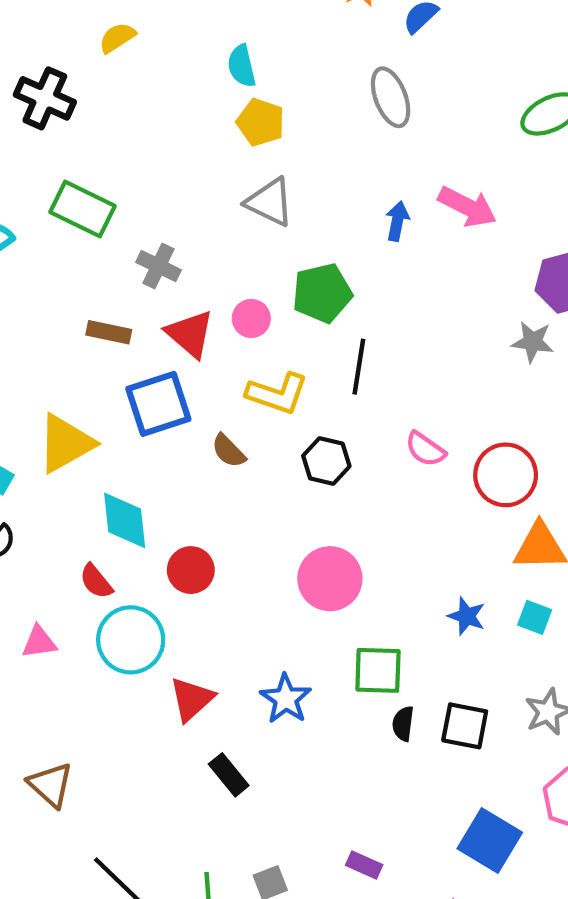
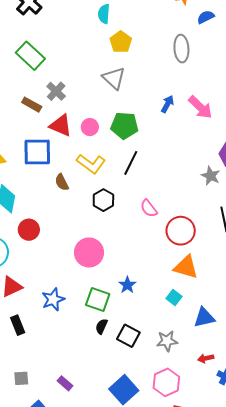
cyan semicircle: (242, 66) -> (104, 14), moved
brown rectangle: (109, 332) -> (32, 105), moved
red triangle: (190, 334) -> (61, 125), turned -35
blue star: (467, 616) -> (127, 285), moved

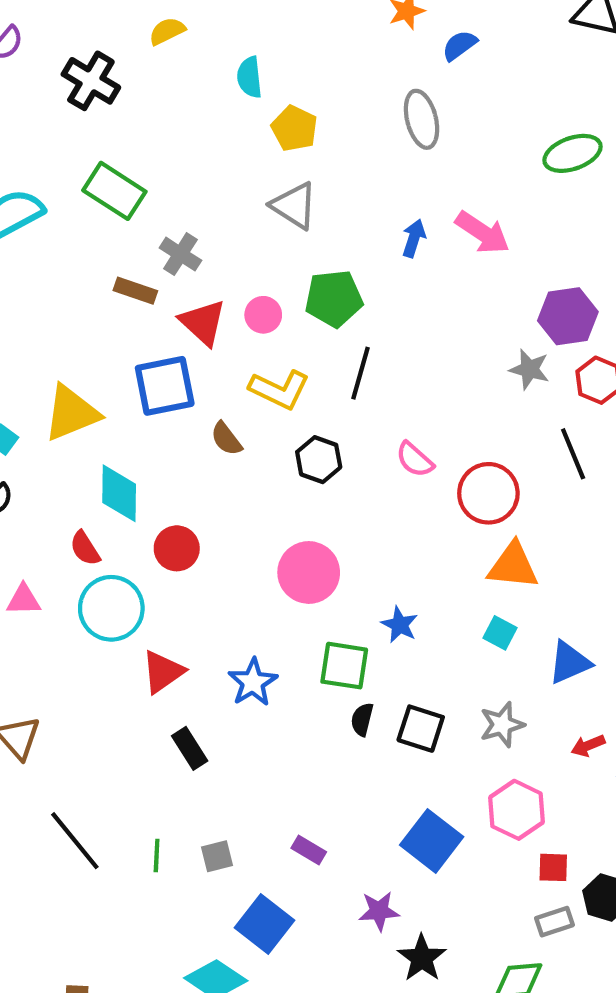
red triangle: (61, 125) -> (203, 322), turned 30

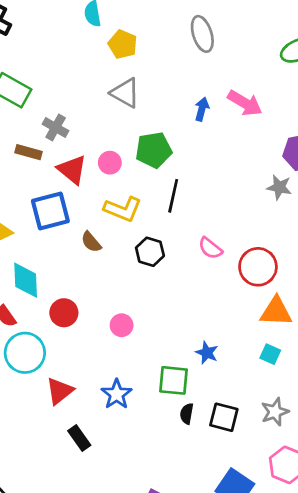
pink circle: (309, 572) -> (122, 325), moved, size x0.6

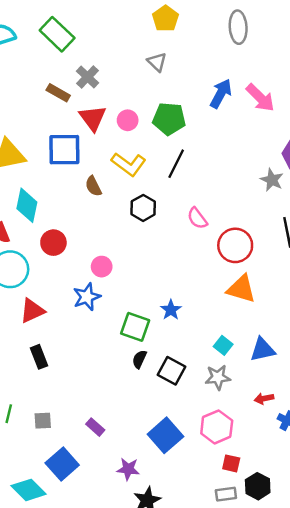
gray triangle: (125, 93) -> (157, 62), size x0.7
blue arrow: (202, 109) -> (221, 94), size x1.4
cyan square: (270, 354) -> (223, 345), moved
blue star: (117, 394) -> (87, 297), moved

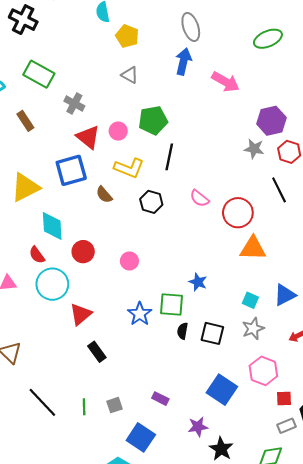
brown rectangle: (58, 93) -> (25, 121), moved, turned 42
blue arrow: (221, 94) -> (183, 61), moved
blue star: (87, 297) -> (140, 314), moved

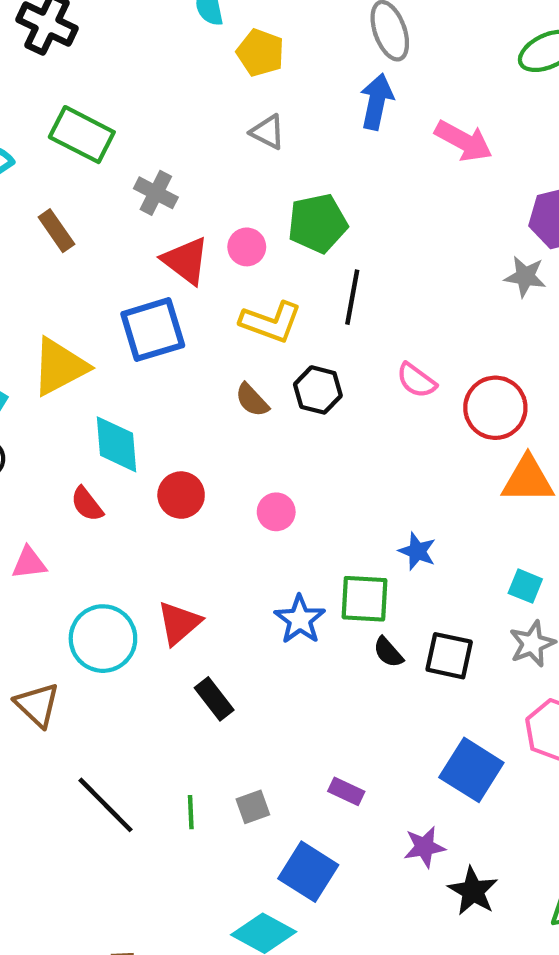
brown semicircle: (104, 195) -> (252, 400), moved
cyan circle: (52, 284) -> (103, 639), moved
black semicircle: (183, 331) -> (388, 652), turned -49

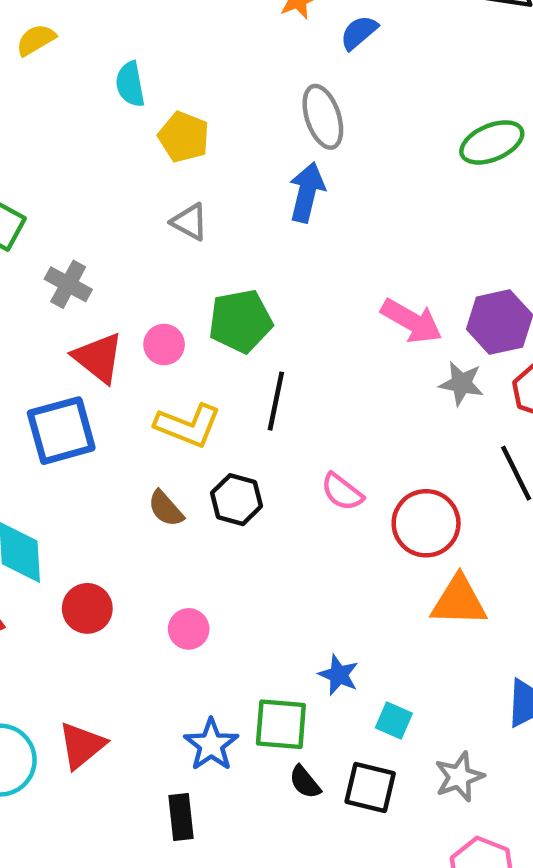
pink arrow: (464, 141) -> (412, 321), moved
cyan square: (525, 586) -> (394, 721), moved
black rectangle: (214, 699) -> (181, 817), moved, turned 30

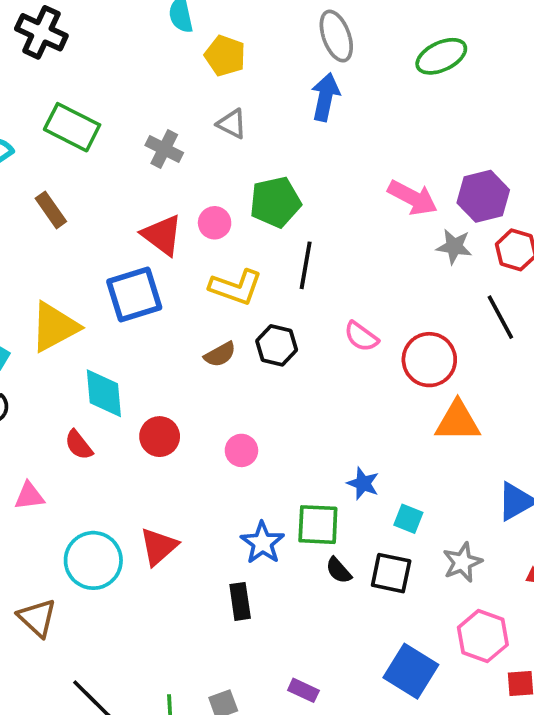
green ellipse: (492, 142) -> (441, 56), moved
gray cross: (68, 284) -> (164, 149), moved
brown semicircle: (166, 509) -> (220, 354), turned -76

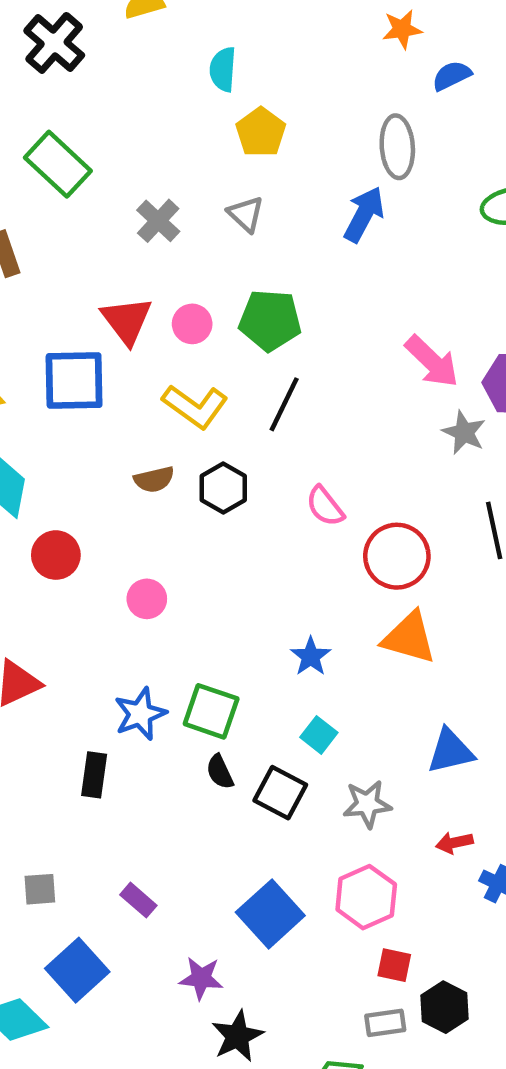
blue star: (363, 483) -> (311, 656), moved

